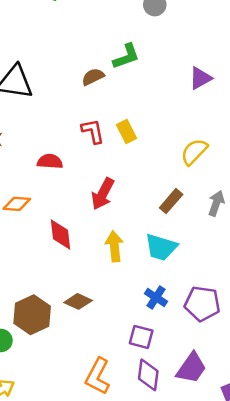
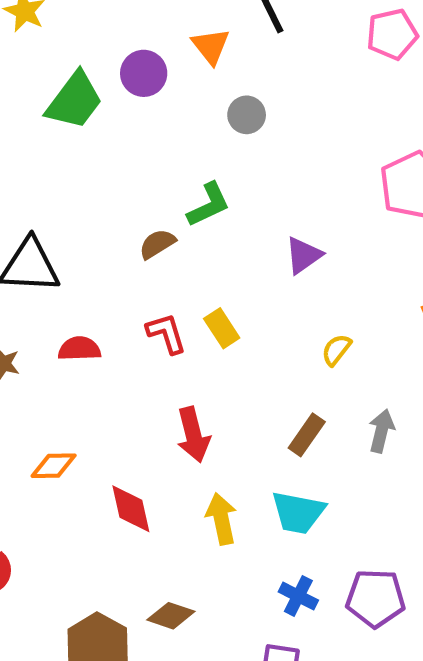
purple triangle: (200, 78) -> (303, 255), moved
yellow semicircle: (194, 152) -> (336, 350), size x0.7
red semicircle: (50, 161) -> (79, 349), moved
red arrow: (103, 194) -> (193, 435), turned -36

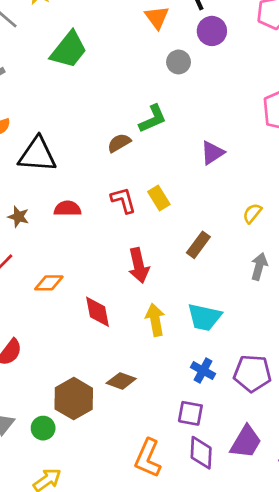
purple circle: (144, 73) -> (212, 31), moved
yellow semicircle: (336, 350) -> (252, 213), moved
brown rectangle: (307, 435) -> (198, 245), moved

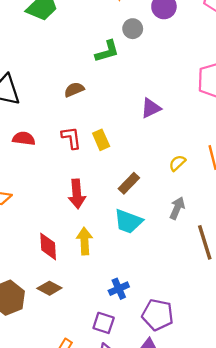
green L-shape: (153, 119) -> (107, 51), moved
red diamond: (97, 312) -> (48, 246), moved
cyan trapezoid: (204, 317) -> (128, 221), moved
blue cross: (203, 371) -> (119, 289), turned 30
purple pentagon: (252, 373) -> (158, 315), moved

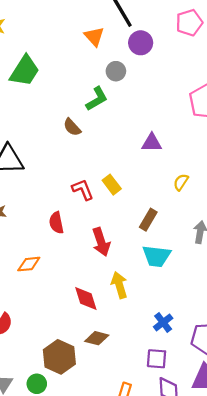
brown semicircle: (74, 90) -> (72, 127), moved, turned -96
purple triangle: (151, 108) -> (152, 143), turned 40
red semicircle: (24, 139) -> (56, 223), moved, turned -95
yellow semicircle: (177, 163) -> (181, 182), moved

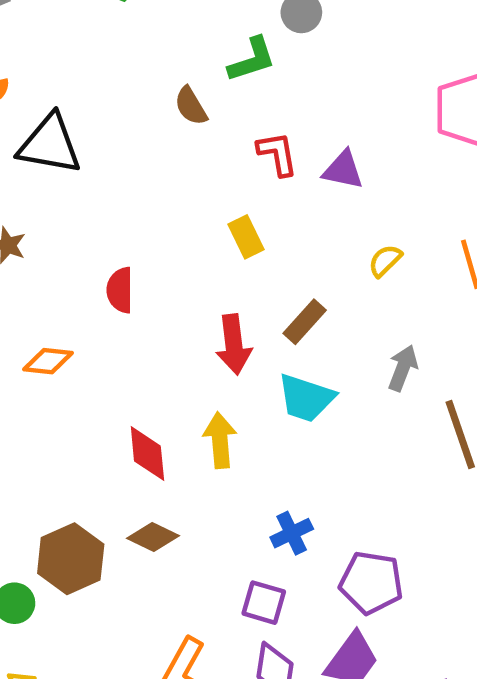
red L-shape: (83, 190) -> (277, 154), moved
red arrow: (101, 242) -> (234, 344), moved

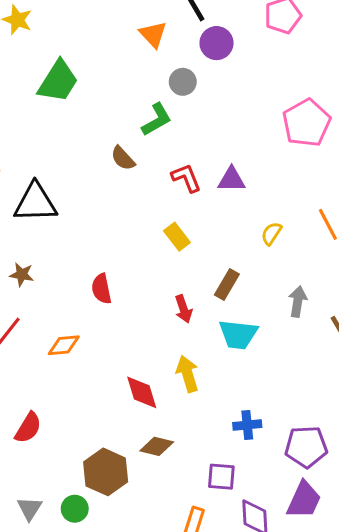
red arrow: (234, 344) -> (183, 309), size x0.7
blue cross: (292, 533) -> (247, 425), turned 32
purple square: (264, 603) -> (221, 477), moved

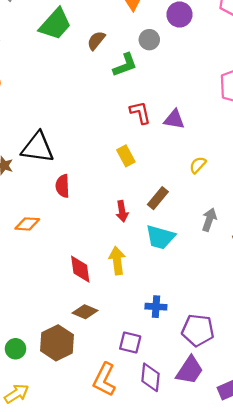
brown semicircle: (123, 158) -> (96, 41), moved, turned 72
black triangle: (35, 203) -> (38, 148), moved
brown hexagon: (106, 472) -> (57, 343), moved

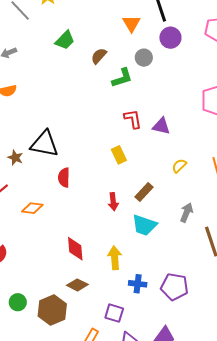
green trapezoid: (55, 24) -> (65, 40), size x0.7
yellow arrow: (117, 261) -> (115, 258), moved
purple pentagon: (198, 330) -> (175, 287), moved
green circle: (15, 349) -> (18, 302), moved

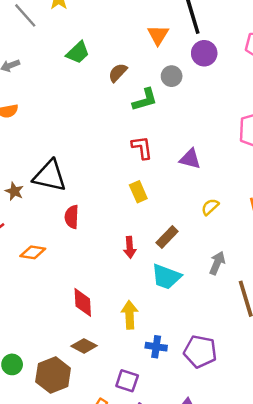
red L-shape: (133, 119) -> (142, 148), moved

